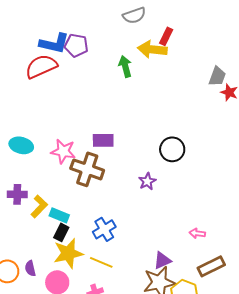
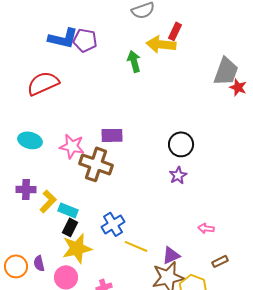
red semicircle: (41, 66) -> (43, 83), moved
gray trapezoid: (217, 76) -> (226, 71), size x1.4
purple star: (147, 181) -> (178, 175), moved
yellow line: (101, 262) -> (136, 246), moved
brown rectangle: (211, 266) -> (220, 261), size x0.6

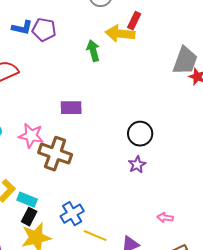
blue L-shape: (63, 38) -> (22, 28), size x0.7
purple rectangle: (112, 135) -> (71, 108), moved

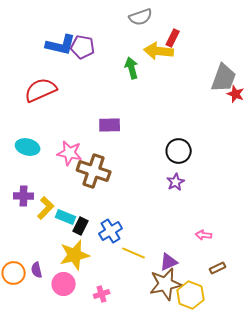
blue L-shape: (22, 28) -> (61, 45), size x1.4
black rectangle: (29, 217) -> (81, 226), moved

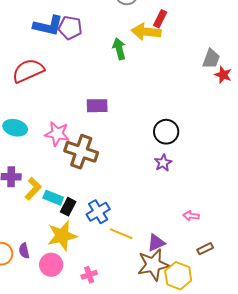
gray trapezoid: (224, 78) -> (211, 59), size x0.7

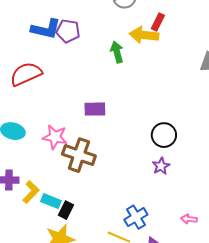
blue cross: (98, 212) -> (136, 217), moved

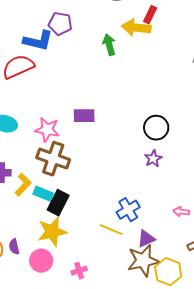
blue L-shape: (46, 29) -> (38, 41), moved
purple rectangle: (95, 109) -> (84, 116), moved
brown cross: (79, 155) -> (53, 159), moved
black rectangle: (66, 210) -> (58, 203), size x1.4

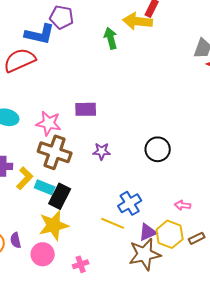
black circle: (156, 128) -> (158, 149), moved
purple star: (153, 159) -> (102, 151), moved, turned 30
yellow hexagon: (168, 272) -> (170, 234), moved

